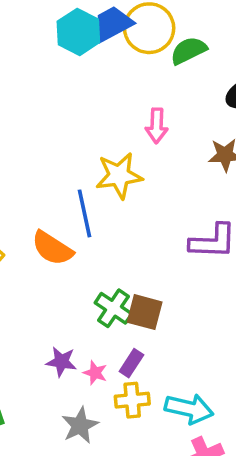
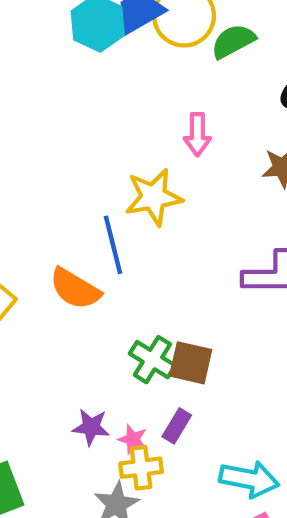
yellow cross: (132, 400) -> (141, 468), moved

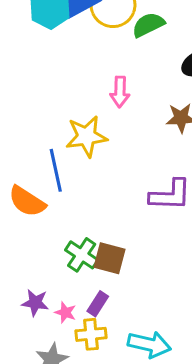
yellow cross: (141, 468) -> (91, 334), moved

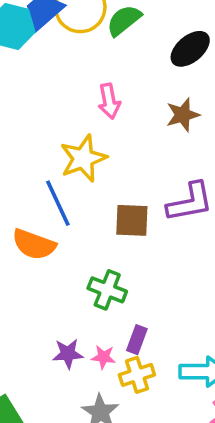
brown square: (109, 258) -> (132, 220), moved

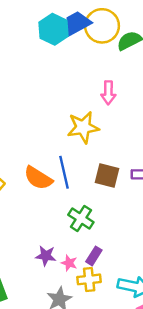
blue line: (58, 203) -> (64, 172), moved

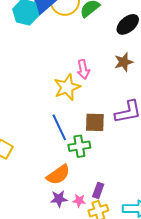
pink arrow: (108, 93) -> (83, 69), moved
orange semicircle: (38, 178) -> (58, 175), moved, turned -55
green cross: (81, 218) -> (79, 146), moved, turned -30

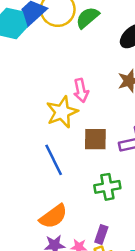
brown square: (95, 122) -> (95, 139), moved
green cross: (79, 146) -> (107, 187), moved

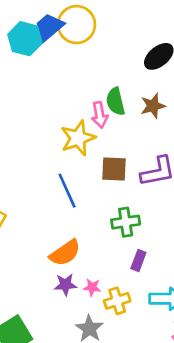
green semicircle: (88, 18) -> (115, 101), moved, turned -65
purple rectangle: (101, 234) -> (138, 261), moved

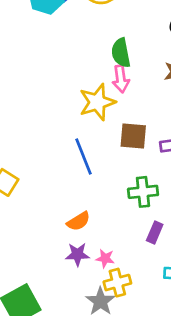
green semicircle: (115, 101) -> (121, 53), moved
orange semicircle: (65, 253) -> (79, 221), size x0.7
yellow cross: (117, 301) -> (117, 283), moved

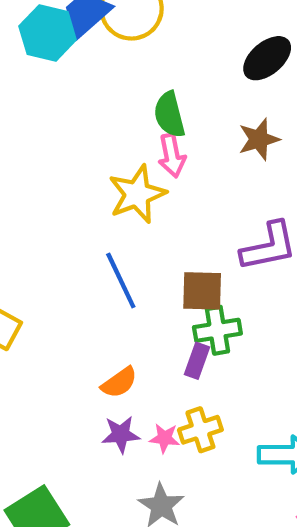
brown square: (133, 136) -> (202, 291), moved
purple rectangle: (155, 233) -> (197, 361), moved
yellow cross: (117, 283) -> (200, 430), moved

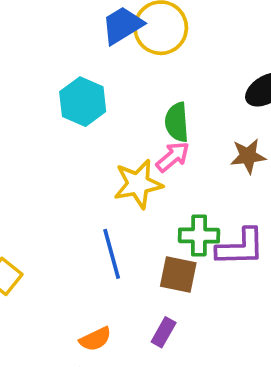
cyan hexagon: (48, 33) -> (83, 102), moved
pink arrow: (172, 156) -> (173, 157), turned -129
green cross: (217, 330) -> (199, 235), moved

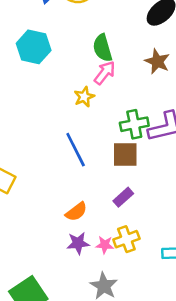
brown star: (248, 156) -> (157, 61), turned -30
yellow star: (138, 184) -> (84, 97), size x0.6
purple rectangle: (164, 332) -> (123, 197), turned 30

